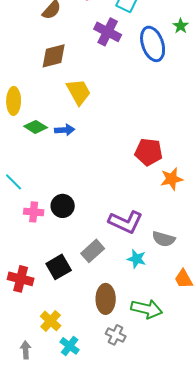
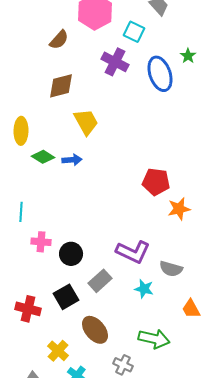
cyan line: (14, 182) -> (21, 212), turned 48
black circle: (63, 206) -> (71, 254), moved
brown ellipse: (106, 299) -> (95, 330), moved, turned -40

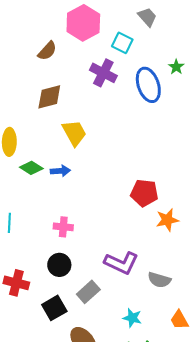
pink cross: (41, 242) -> (63, 227), moved
cyan star: (144, 289) -> (132, 318), moved
red cross: (28, 309) -> (16, 283), moved

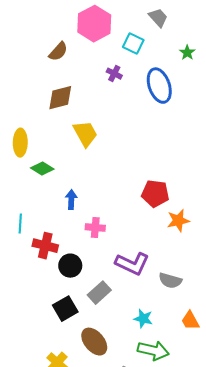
green star: (176, 67) -> (187, 53), moved
purple cross: (103, 73) -> (114, 74), size x0.6
blue arrow: (60, 171) -> (71, 200), moved, turned -84
pink cross: (63, 227) -> (95, 228), moved
red cross: (16, 283) -> (45, 246), moved

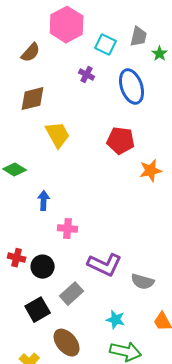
gray trapezoid: (158, 18) -> (139, 37), moved, turned 55
red pentagon: (155, 194) -> (121, 141), moved
orange star: (178, 221) -> (151, 171), moved
red cross: (45, 246) -> (17, 258), moved, size x0.7

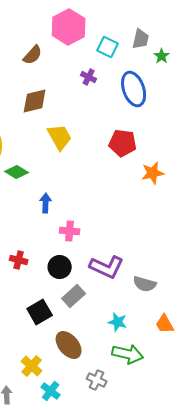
black circle: (43, 267) -> (60, 267), moved

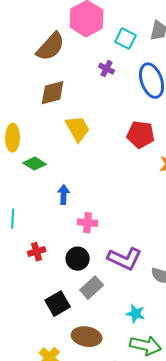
brown semicircle: (33, 55) -> (51, 47), size x1.5
red cross: (19, 260) -> (37, 252), turned -30
brown ellipse: (69, 345) -> (87, 337), turned -40

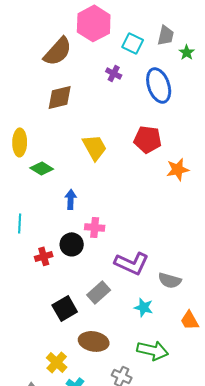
yellow trapezoid: (78, 129) -> (95, 147), moved
black circle: (78, 259) -> (72, 244), moved
cyan star: (136, 314) -> (144, 307), moved

